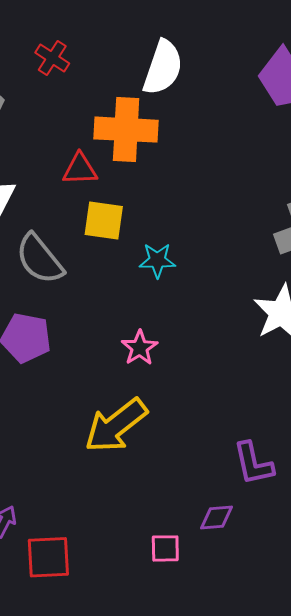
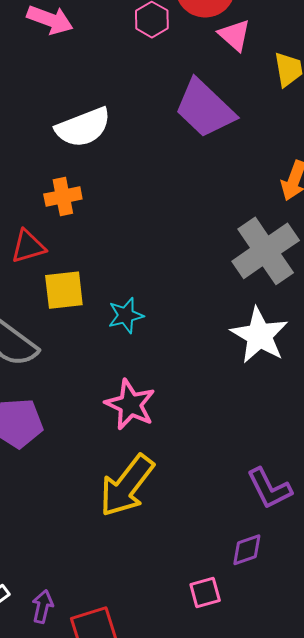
white semicircle: (163, 68) -> (83, 127), turned 64
orange cross: (126, 130) -> (63, 197), size x0.6
pink star: (140, 348) -> (130, 405), size x1.4

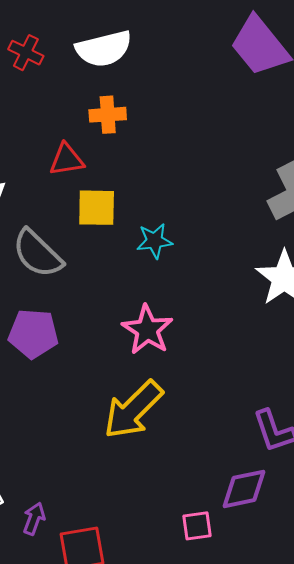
white semicircle: (83, 127) -> (104, 49), moved
purple diamond: (247, 550) -> (244, 489), size x1.4

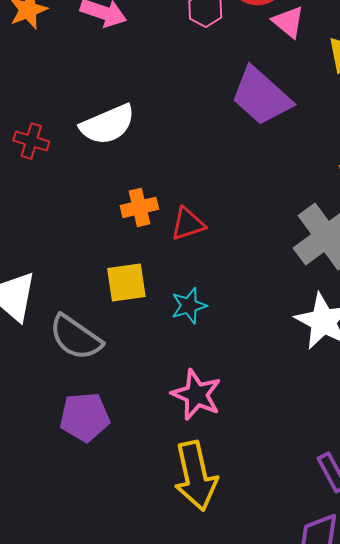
orange cross: (108, 115) -> (139, 207), moved
red triangle: (67, 160) -> (188, 224), moved
yellow arrow: (133, 410) -> (196, 476), turned -48

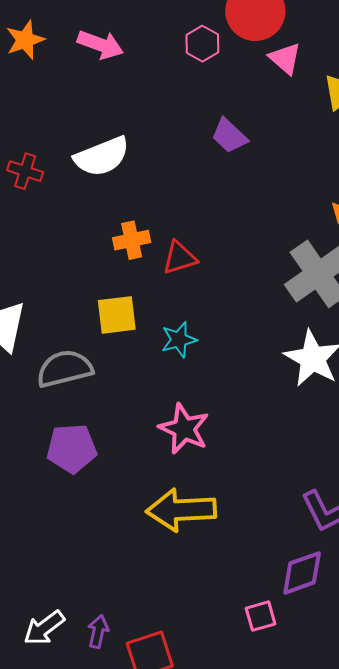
purple trapezoid: (261, 96) -> (229, 136), moved, size x0.6
gray semicircle: (76, 337) -> (65, 369), turned 130
yellow arrow: (196, 476) -> (181, 510), turned 98

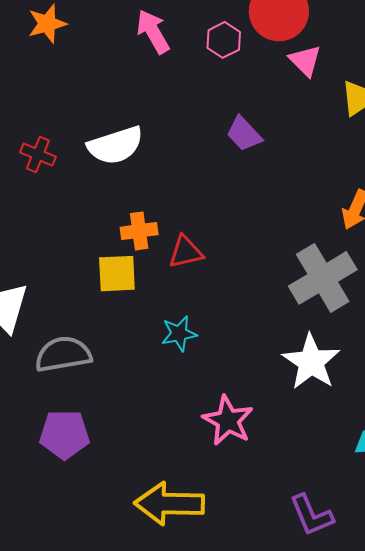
pink arrow: (100, 45) -> (153, 32), moved, turned -144
yellow square: (117, 315) -> (117, 274), moved
pink star: (184, 429) -> (228, 421), moved

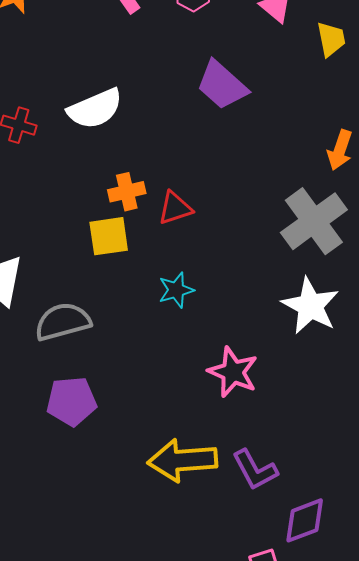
purple trapezoid: (244, 134) -> (222, 85), size x1.4
purple L-shape: (311, 515) -> (255, 470), moved

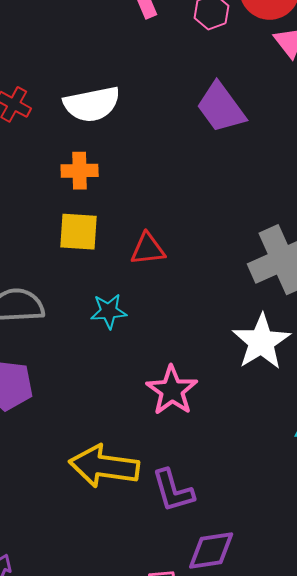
orange cross: (127, 192) -> (80, 171), moved
red triangle: (175, 208) -> (148, 249), moved
cyan star: (176, 290) -> (109, 311), moved

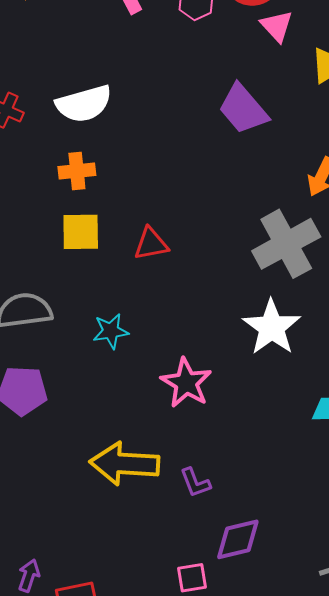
purple trapezoid: (221, 107) -> (243, 109), moved
cyan star: (109, 311) -> (111, 331), moved
purple L-shape: (173, 491) -> (195, 483), size x0.7

